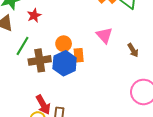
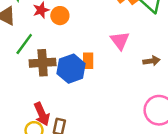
orange circle: (64, 44) -> (60, 16), moved
brown arrow: (133, 50) -> (151, 61), turned -72

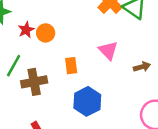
orange rectangle: (88, 61) -> (71, 66), moved
blue hexagon: (71, 69) -> (87, 101), moved

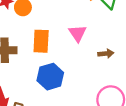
orange rectangle: (71, 66) -> (41, 41), size x1.5

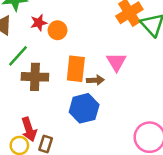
brown arrow: (106, 54) -> (95, 80), moved

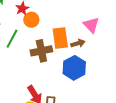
orange circle: (57, 30) -> (31, 20), moved
brown cross: (35, 77) -> (41, 51), moved

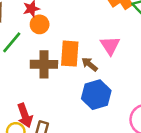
brown arrow: (78, 43) -> (90, 64), turned -136
blue hexagon: (74, 68) -> (96, 95), moved

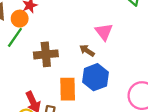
orange circle: (40, 24) -> (20, 19), moved
orange rectangle: (70, 54) -> (68, 89), moved

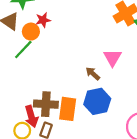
brown cross: (46, 54) -> (46, 104), moved

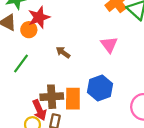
red star: (43, 20) -> (39, 17), size x1.5
green line: (23, 50) -> (21, 63), moved
brown arrow: (93, 74) -> (63, 52), moved

